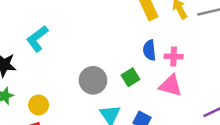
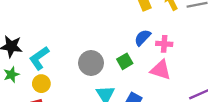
cyan L-shape: (37, 39) -> (39, 58), moved
blue semicircle: (149, 50) -> (143, 38), turned 48

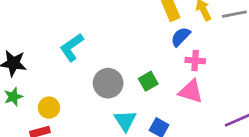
blue semicircle: (143, 38) -> (181, 37), moved
cyan L-shape: (39, 58) -> (72, 47), moved

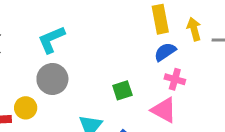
gray circle: (108, 83) -> (52, 79), moved
yellow circle: (49, 108) -> (26, 108), moved

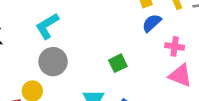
pink cross: (175, 79) -> (175, 46), moved
pink triangle: (164, 110) -> (180, 75), moved

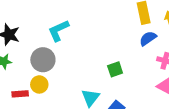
gray circle: (53, 62) -> (43, 60), moved

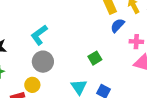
gray circle: (43, 60) -> (43, 62), moved

